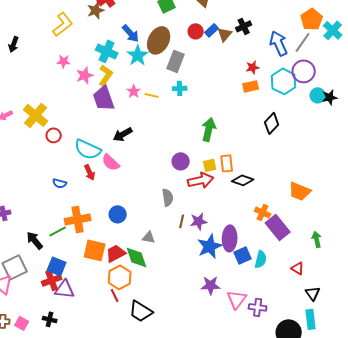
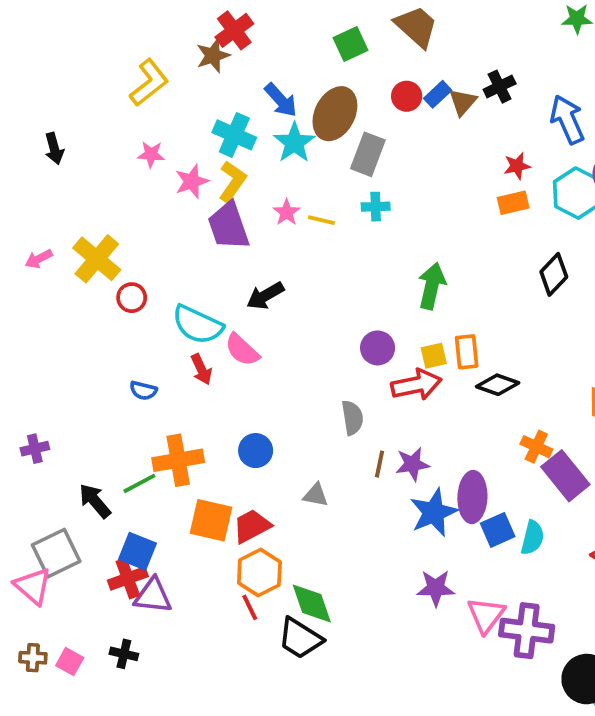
black arrow: (14, 44) -> (54, 149), moved, turned -35
green diamond: (137, 257) -> (312, 604), moved
purple cross: (258, 307) -> (527, 631), size x1.5

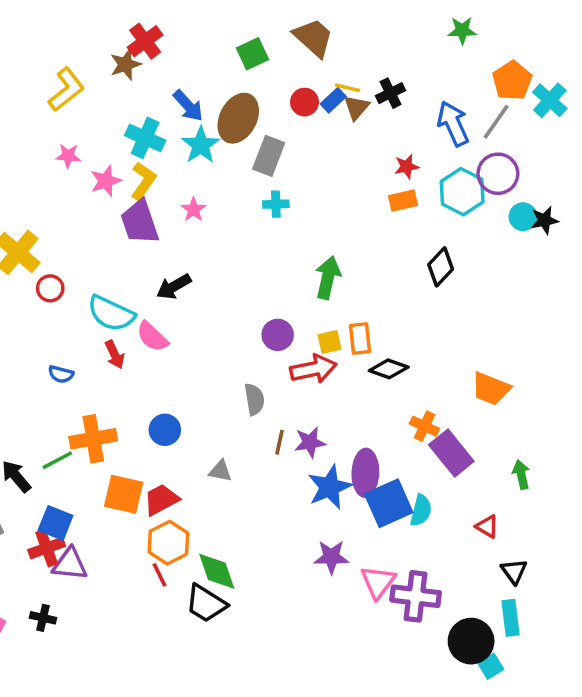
yellow line: (321, 220) -> (347, 88), moved
blue square: (498, 530) -> (389, 503), size x1.5

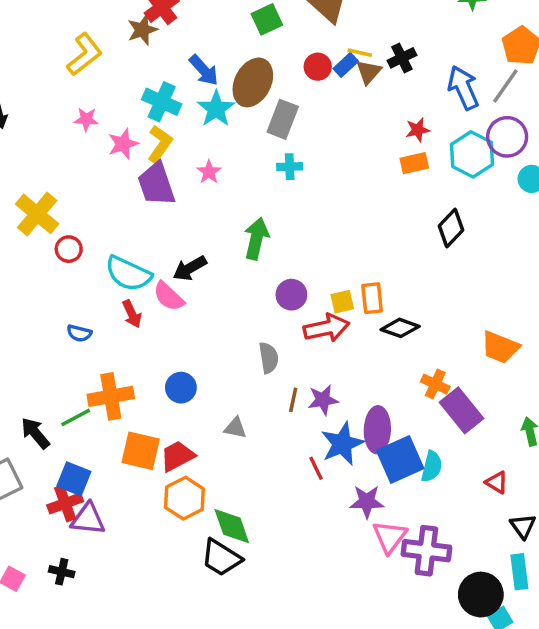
green arrow: (328, 278) -> (256, 239), moved
black arrow: (174, 287) -> (190, 268), moved
purple star: (331, 557) -> (367, 502), moved
red line: (159, 575) -> (316, 468), moved

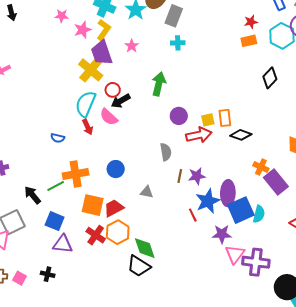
yellow cross: (37, 214) -> (91, 70), moved
red circle: (69, 249) -> (113, 90), moved
cyan semicircle: (128, 274) -> (86, 104), turned 88
red cross: (65, 503) -> (96, 235), moved, turned -36

